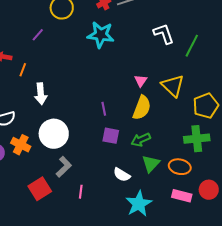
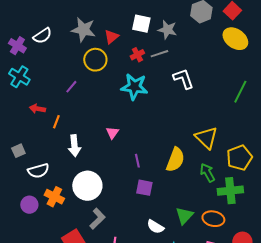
white L-shape: (164, 34) -> (183, 79), moved
green line: (192, 46) -> (240, 92), moved
pink triangle: (141, 81) -> (112, 133), moved
green arrow: (141, 140) -> (207, 173), moved, turned 84

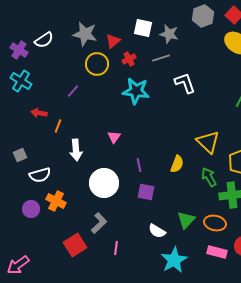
red cross: (137, 55) -> (129, 59), moved
yellow semicircle: (175, 160) -> (177, 164), size x0.7
white circle: (87, 186) -> (104, 183), moved

